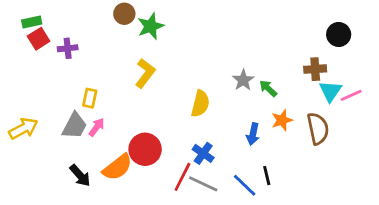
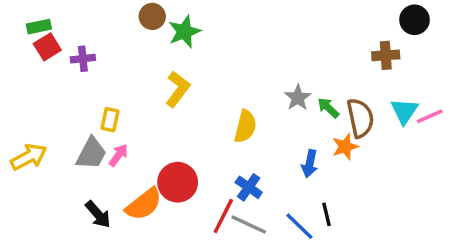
black circle: (339, 34) -> (414, 20), moved
brown cross: (315, 69) -> (386, 55), moved
brown semicircle: (318, 129) -> (360, 118), moved

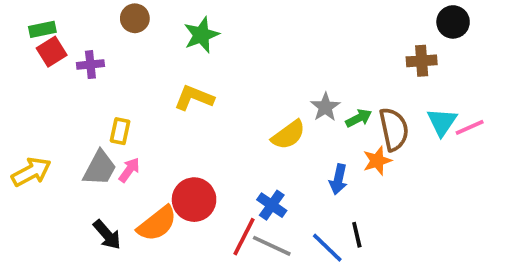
brown circle: (152, 16) -> (135, 18), moved
yellow L-shape: (178, 89) -> (194, 98), turned -105
green arrow: (328, 108) -> (359, 118), turned 110
yellow semicircle: (245, 126) -> (288, 135), moved, turned 40

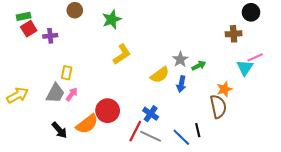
yellow L-shape: (194, 98) -> (122, 54), moved, turned 125
pink line: (470, 127) -> (255, 57), moved
brown semicircle: (394, 129) -> (218, 107), moved
orange star: (377, 161) -> (224, 89), moved
blue arrow: (338, 179) -> (181, 84), moved

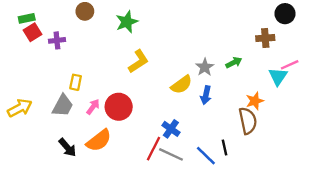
green arrow: (199, 66) -> (234, 63), moved
pink arrow: (72, 94) -> (93, 107), moved
red circle: (108, 111) -> (119, 107), moved

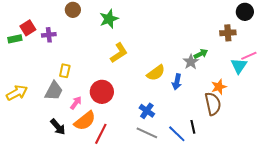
green rectangle: (27, 18) -> (15, 39), moved
gray star: (205, 67) -> (191, 62), moved
pink arrow: (93, 107) -> (76, 103), moved
red line: (154, 149) -> (101, 134), moved

